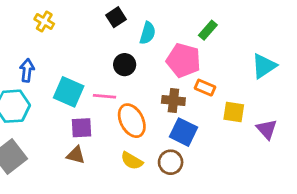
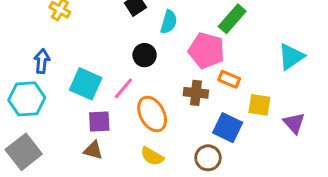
green rectangle: (208, 30) -> (232, 19), size x1.4
pink line: (105, 96) -> (123, 88), turned -55
blue square: (183, 132) -> (228, 128), moved
brown circle: (171, 162) -> (208, 158), moved

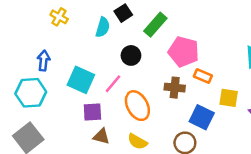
green rectangle: (232, 19) -> (155, 25), moved
cyan semicircle: (169, 22) -> (103, 27), moved
brown triangle: (93, 150) -> (101, 136), moved

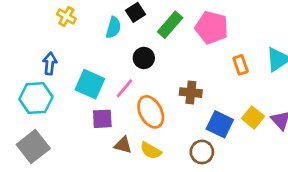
pink pentagon: (184, 52) -> (212, 28), moved
orange rectangle: (203, 76) -> (241, 65), moved, turned 48
yellow square: (229, 98) -> (253, 117), moved, turned 30
brown triangle: (101, 136) -> (123, 145), moved

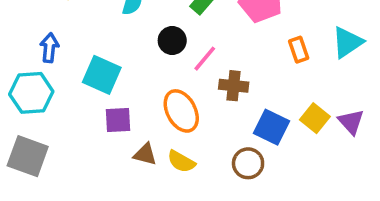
pink line: (124, 88) -> (205, 59), moved
gray square: (33, 146) -> (28, 156), turned -32

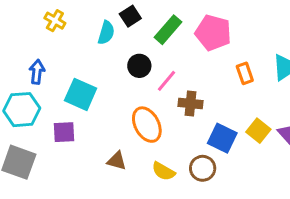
purple square: (118, 120) -> (64, 132), moved
yellow semicircle: (181, 162) -> (163, 171), moved

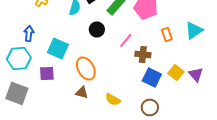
pink line: (166, 81) -> (126, 40), moved
brown cross: (191, 103) -> (143, 54), moved
orange ellipse: (147, 125) -> (86, 68), moved
brown circle: (203, 168) -> (150, 107), moved

